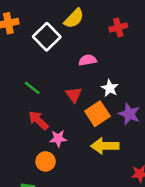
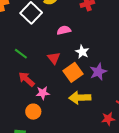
purple star: (129, 114) -> (98, 72), turned 30

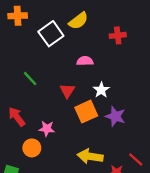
purple star: (98, 72) -> (115, 116), turned 30
red arrow: (27, 79) -> (17, 117), moved
yellow arrow: (80, 98) -> (90, 156), moved

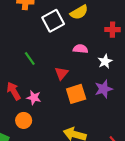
white star: (101, 90) -> (105, 61), moved
purple star: (115, 116) -> (104, 89), moved, turned 30
pink star: (47, 129) -> (34, 98), moved

